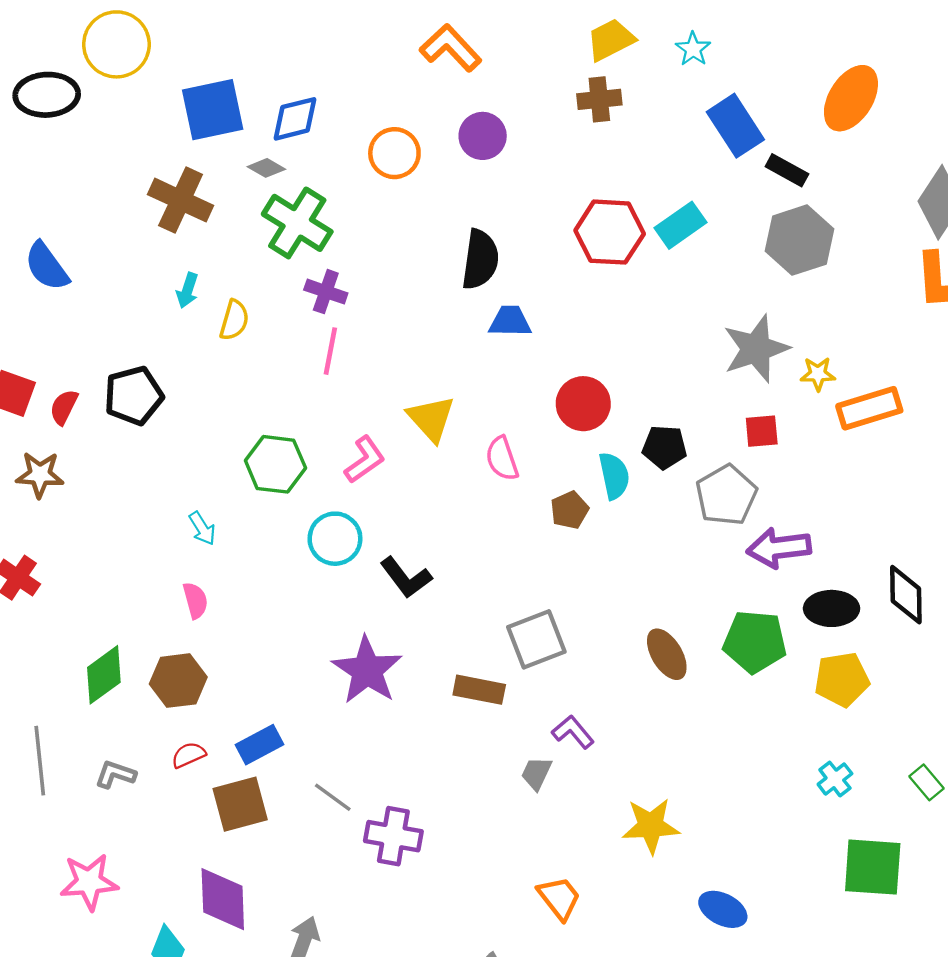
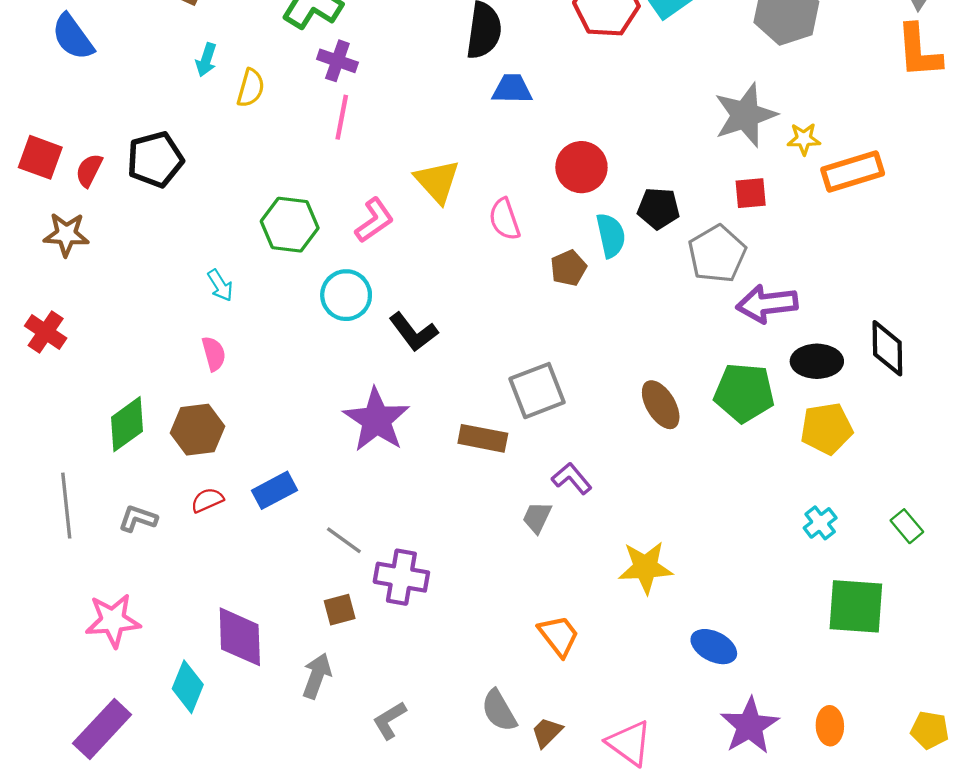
brown square: (240, 804) -> (340, 610), moved, size x0.6

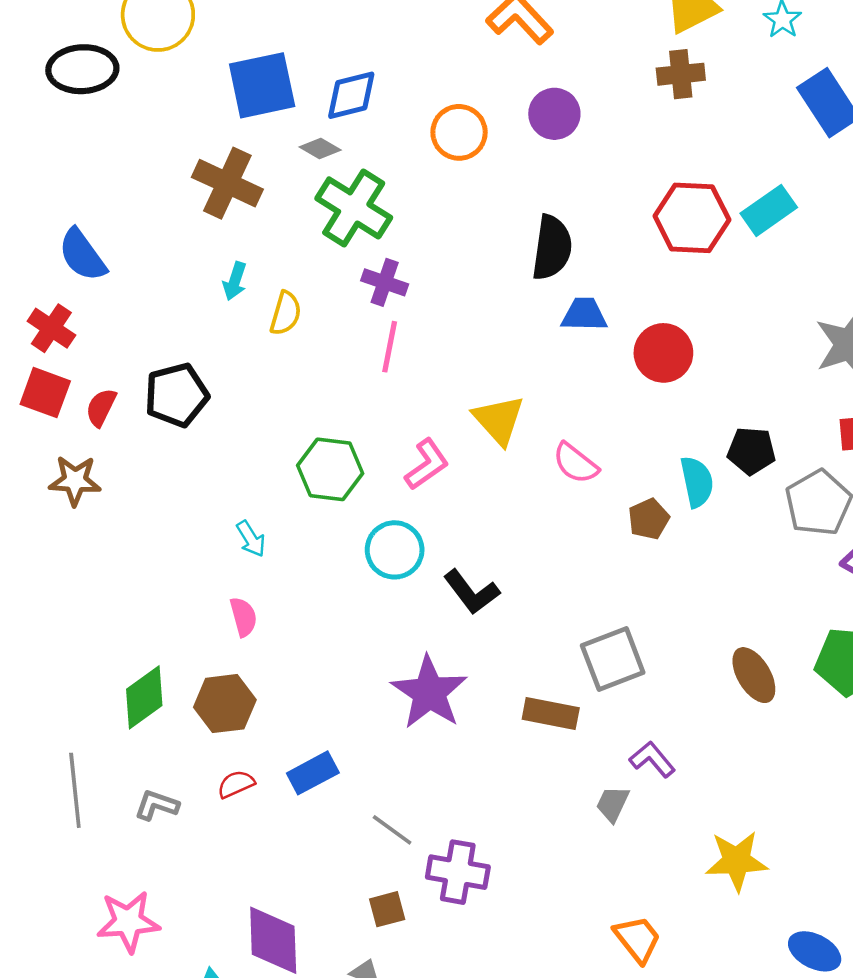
red circle: (581, 167) -> (663, 353), moved
pink semicircle: (504, 219) -> (575, 463), turned -33
red cross: (46, 332) -> (51, 328), moved

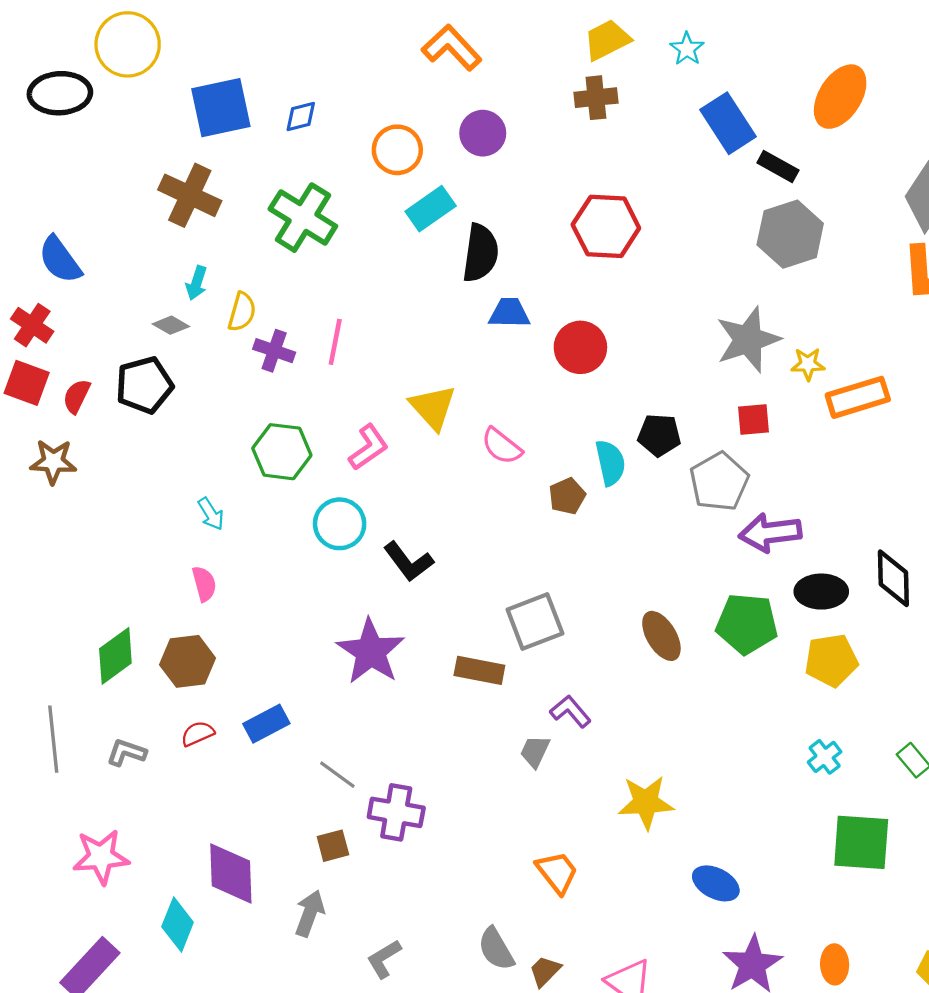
blue diamond: (351, 95) -> (301, 117), size x0.7
gray diamond: (320, 148) -> (171, 325), moved
cyan rectangle: (769, 210) -> (431, 209), moved
purple cross: (385, 282) -> (274, 351), moved

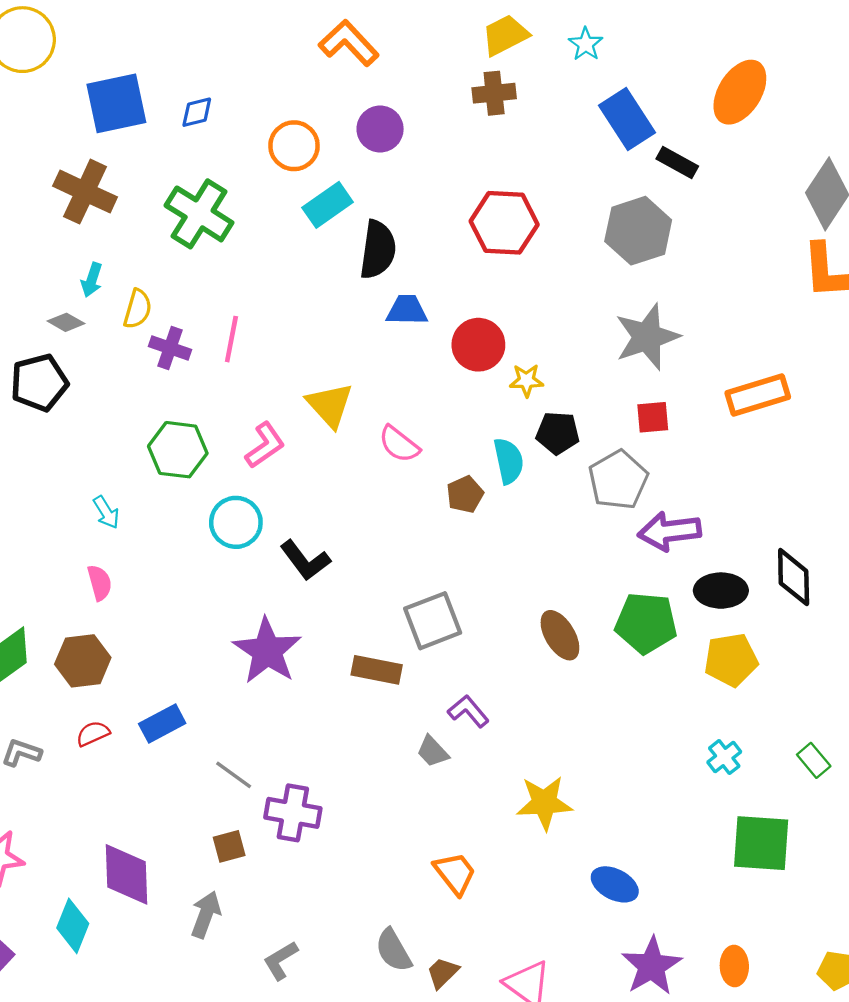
gray hexagon: (790, 234) -> (638, 231), moved
yellow star: (808, 364) -> (526, 380), moved
gray trapezoid: (535, 751) -> (433, 751), turned -68

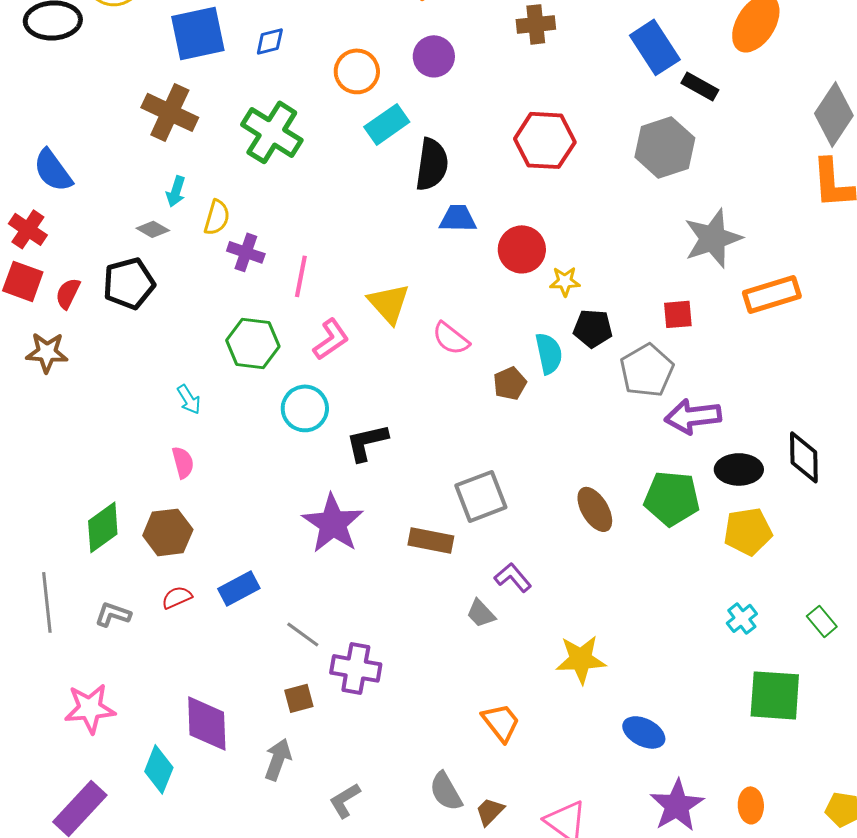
gray star: (647, 337) -> (713, 238), moved
pink line: (231, 339) -> (301, 276), moved
black L-shape: (305, 560) -> (367, 442), turned 114

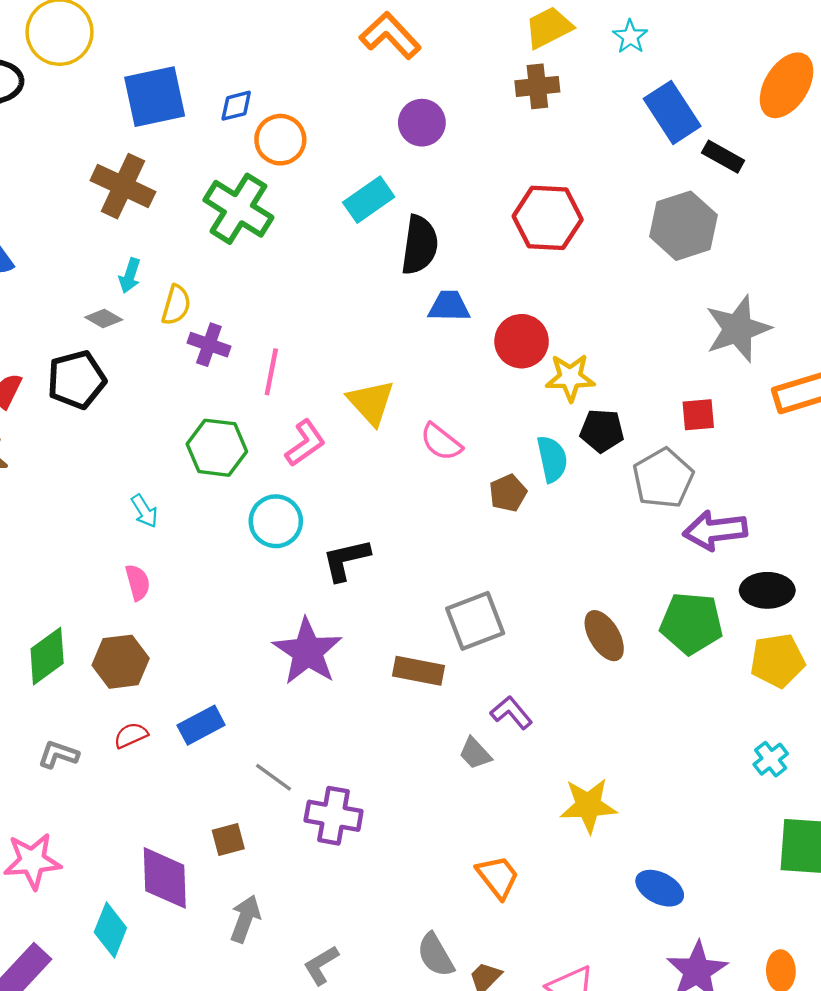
orange circle: (357, 71) -> (280, 140), moved
yellow star: (565, 281) -> (570, 377), size x1.4
brown square: (299, 698) -> (228, 839), moved

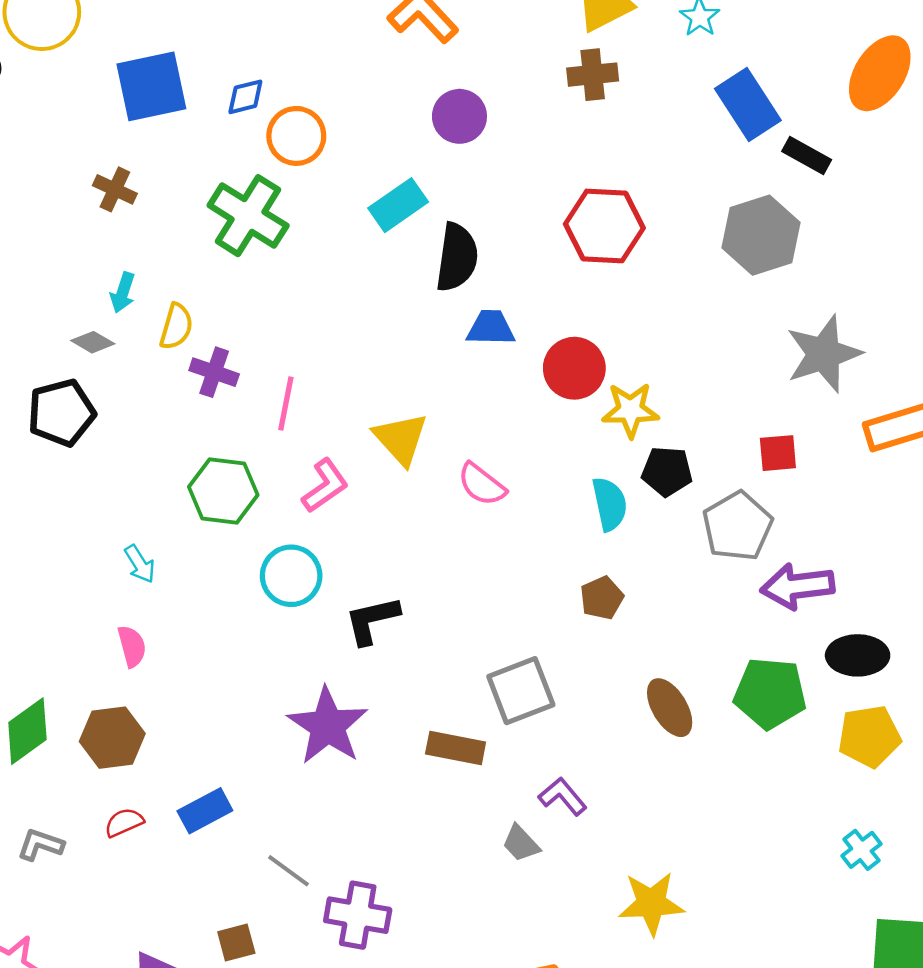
brown cross: (123, 186) -> (115, 189), size x0.6
brown pentagon: (508, 493) -> (602, 598), moved

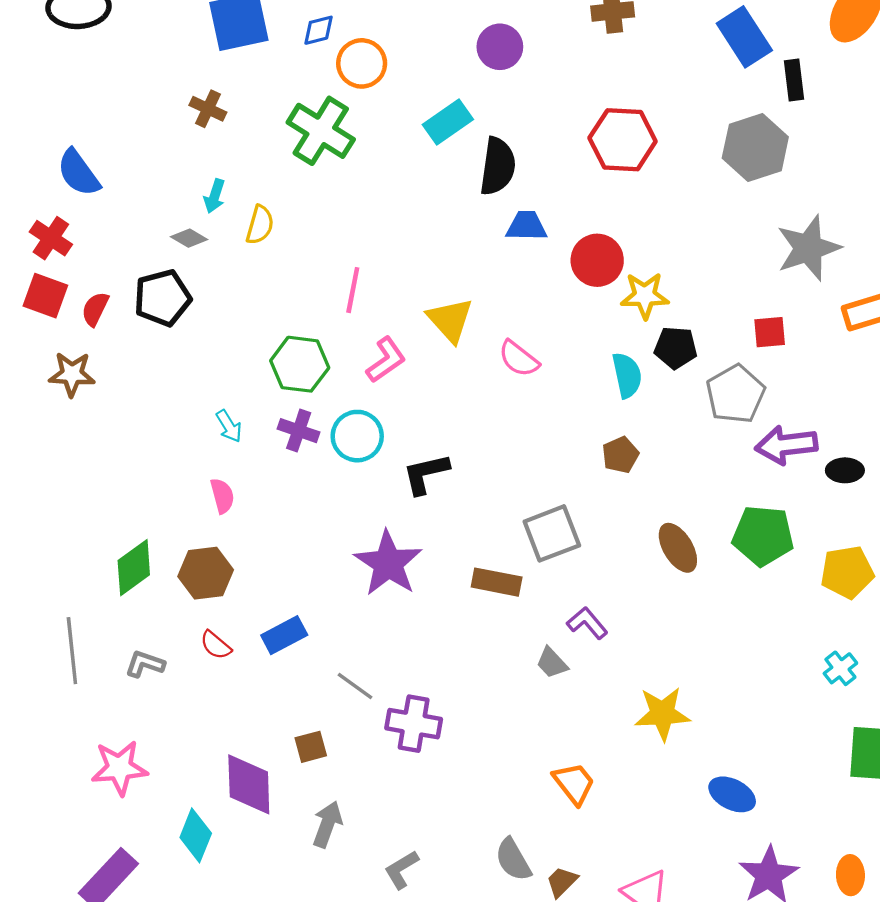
black rectangle: (807, 155) -> (794, 80), turned 54
purple cross: (214, 372) -> (299, 431), moved
black ellipse: (858, 655) -> (845, 470), moved, size x0.7
red semicircle: (124, 822) -> (216, 645), turned -116

